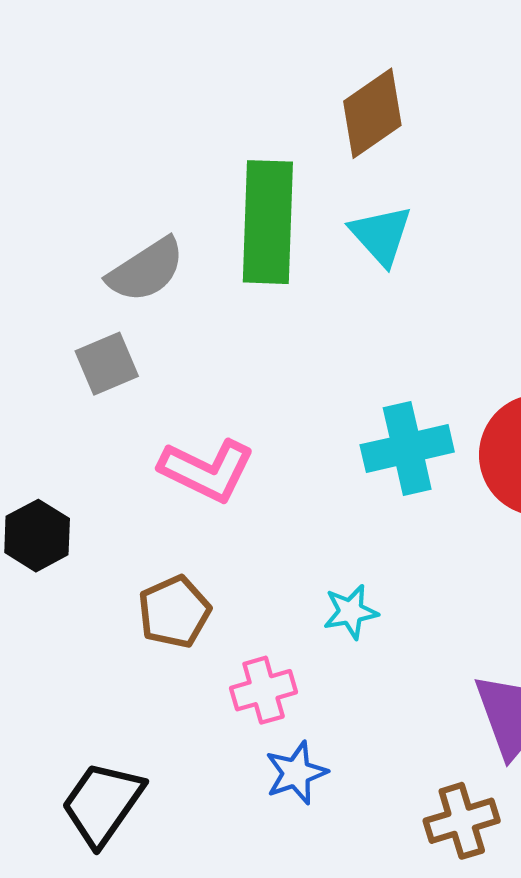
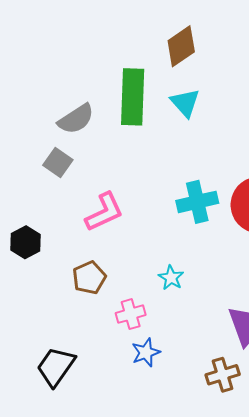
gray square: (107, 364) -> (58, 162), turned -32
pink L-shape: (207, 470) -> (104, 212), turned -51
cyan star: (351, 612) -> (171, 278), turned -30

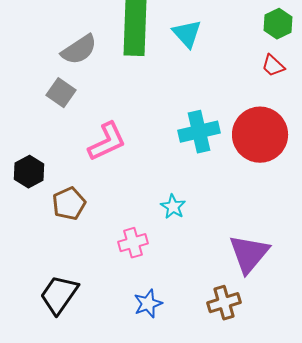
brown pentagon: (89, 278) -> (69, 204), moved
blue star: (146, 352) -> (148, 304), moved

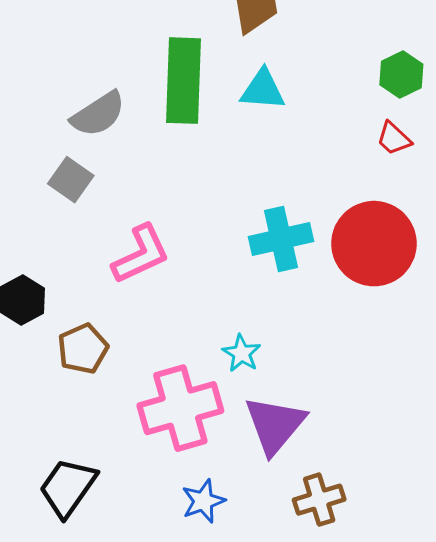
cyan triangle: (187, 34) -> (263, 90), turned -44
pink cross: (133, 243) -> (180, 408), size x1.8
purple triangle: (249, 254) -> (275, 425), moved

